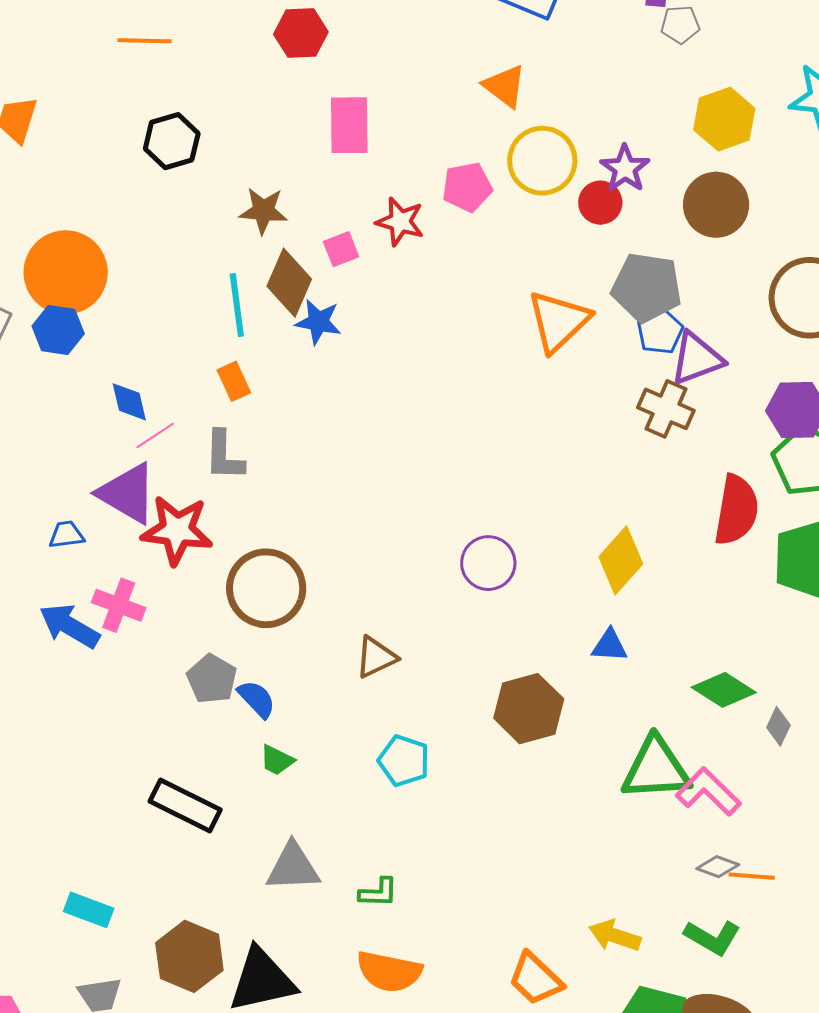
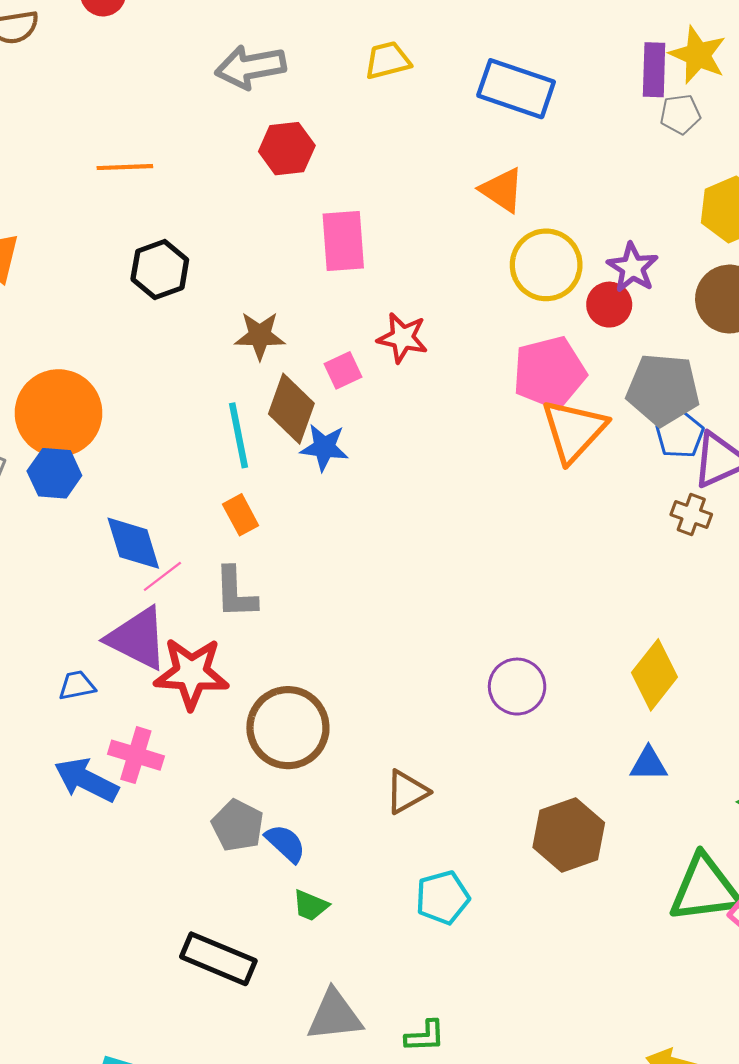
pink pentagon: (467, 187) -> (549, 373), moved, size x1.4
blue diamond: (129, 402) -> (133, 543), size x1.4
brown cross: (666, 409) -> (691, 514), size x0.7
cyan pentagon: (404, 761) -> (443, 898), turned -30

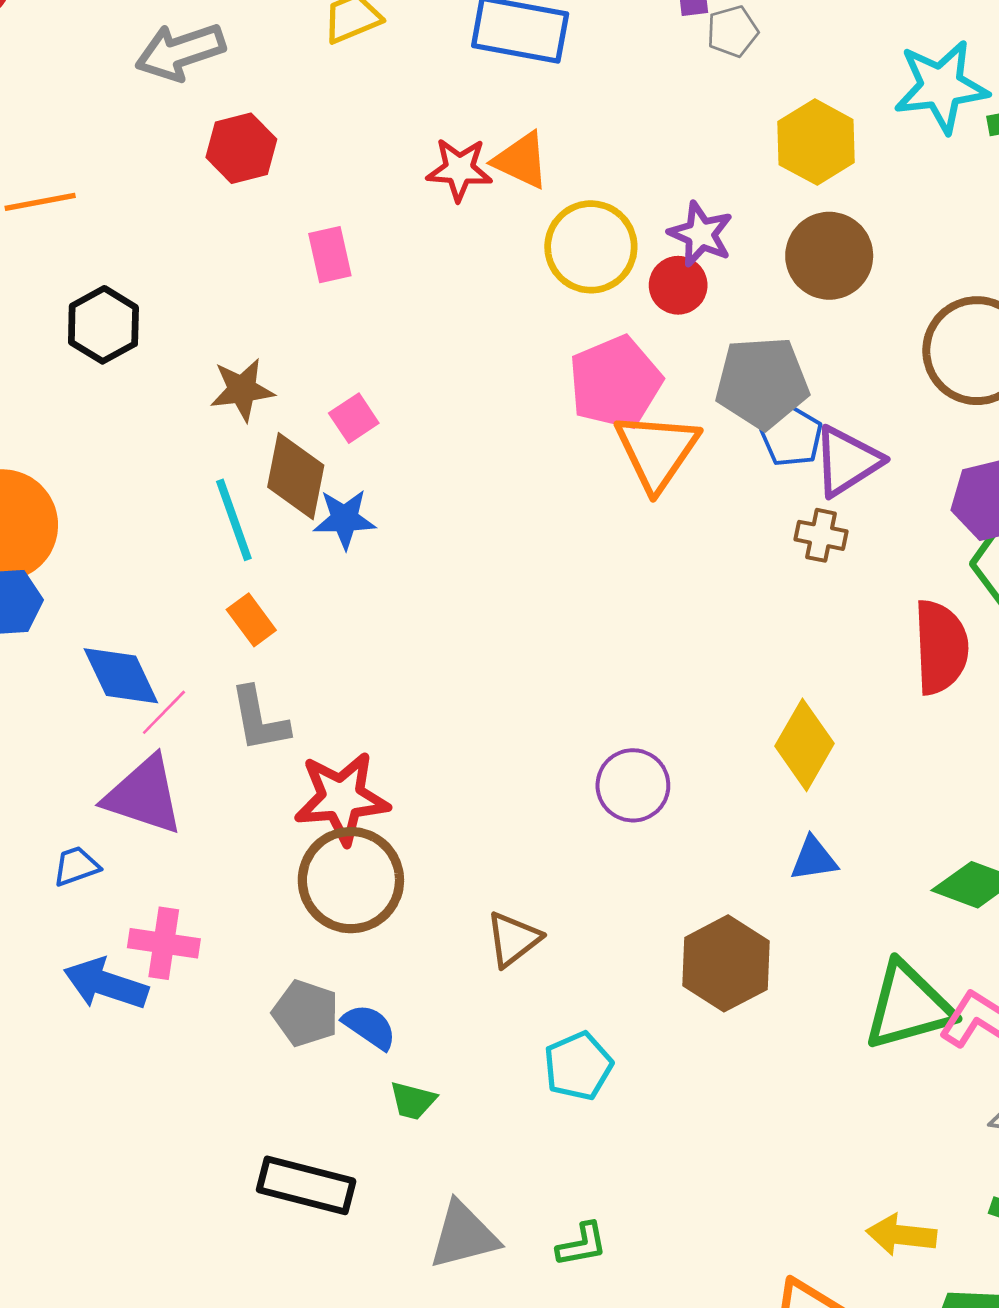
pink rectangle: (343, 241) -> (330, 255), size x0.7
red star: (403, 338) -> (459, 169), moved
red star: (191, 673) -> (342, 798), moved

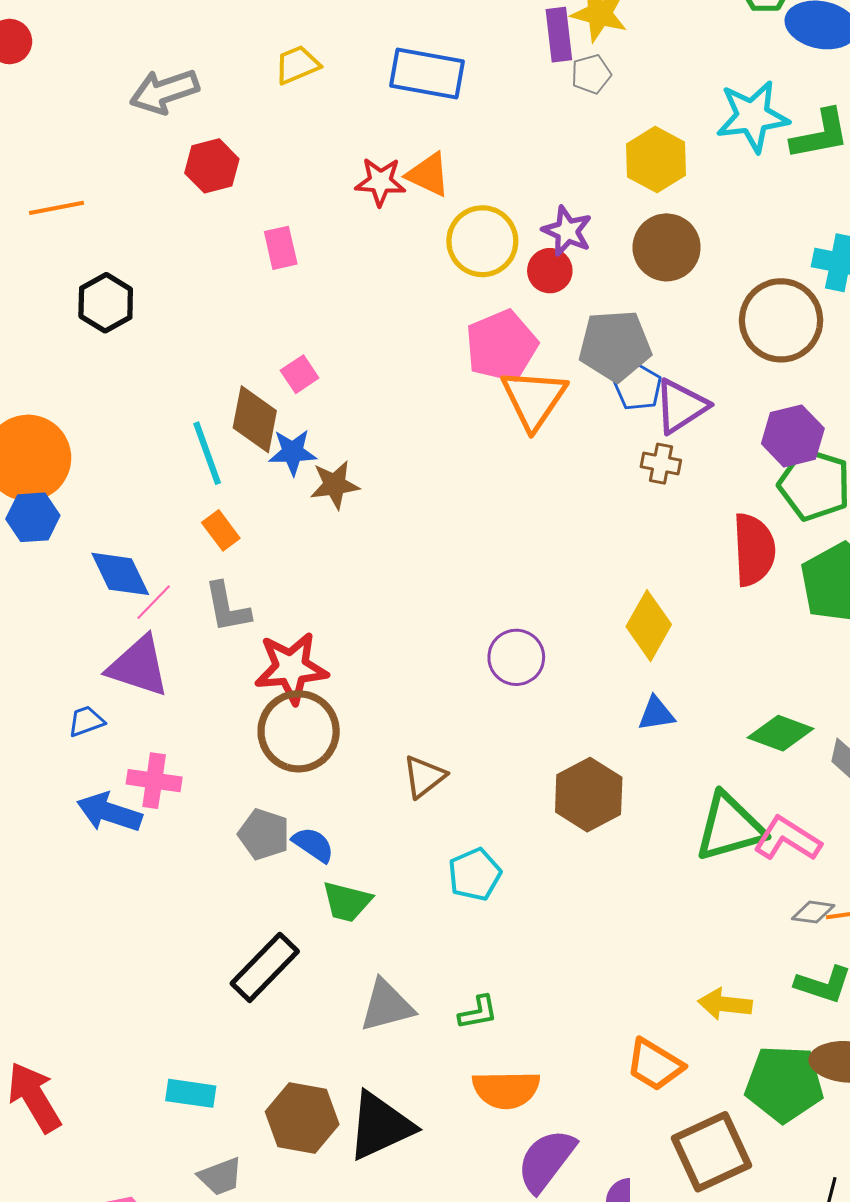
brown star: (242, 390) -> (335, 485), moved
green trapezoid: (413, 1101) -> (347, 902), size x1.4
black rectangle: (306, 1185) -> (265, 967), turned -60

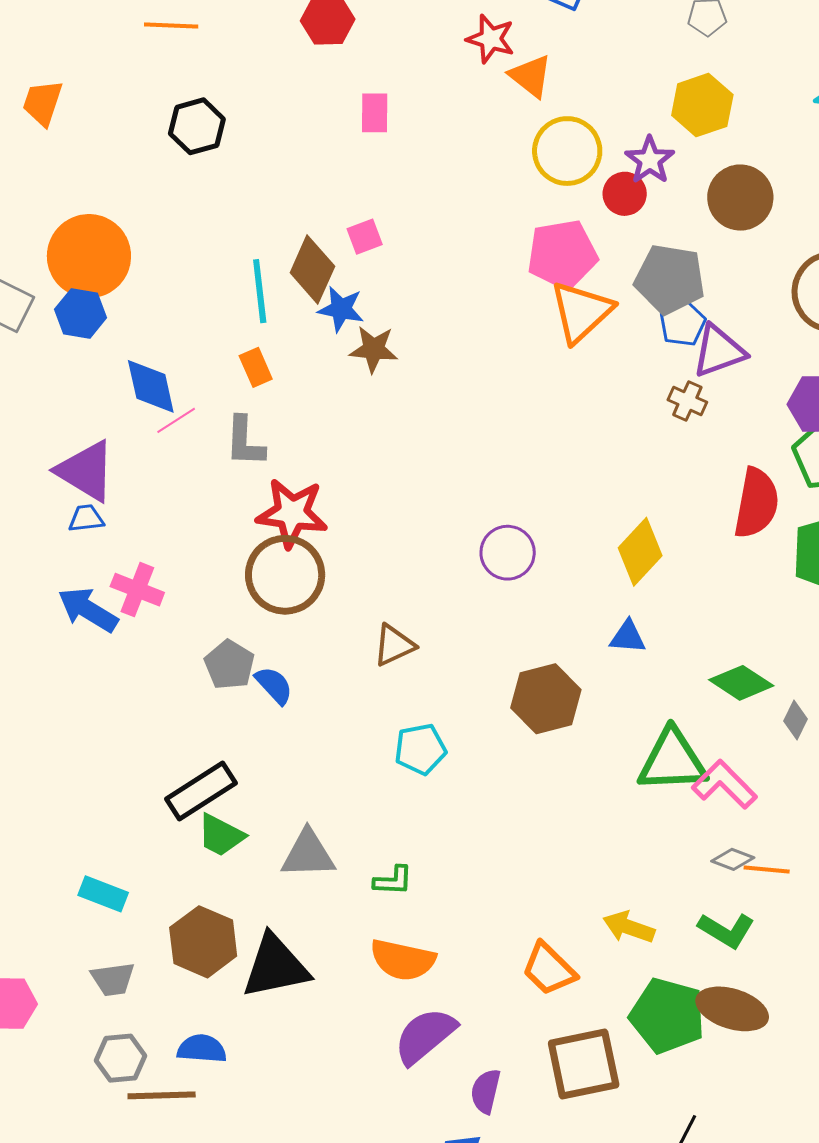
yellow hexagon: (656, 160) -> (702, 105), moved
red star: (380, 182) -> (491, 39), moved
purple triangle: (138, 666) -> (86, 471), moved
green trapezoid: (347, 902) -> (221, 835), moved

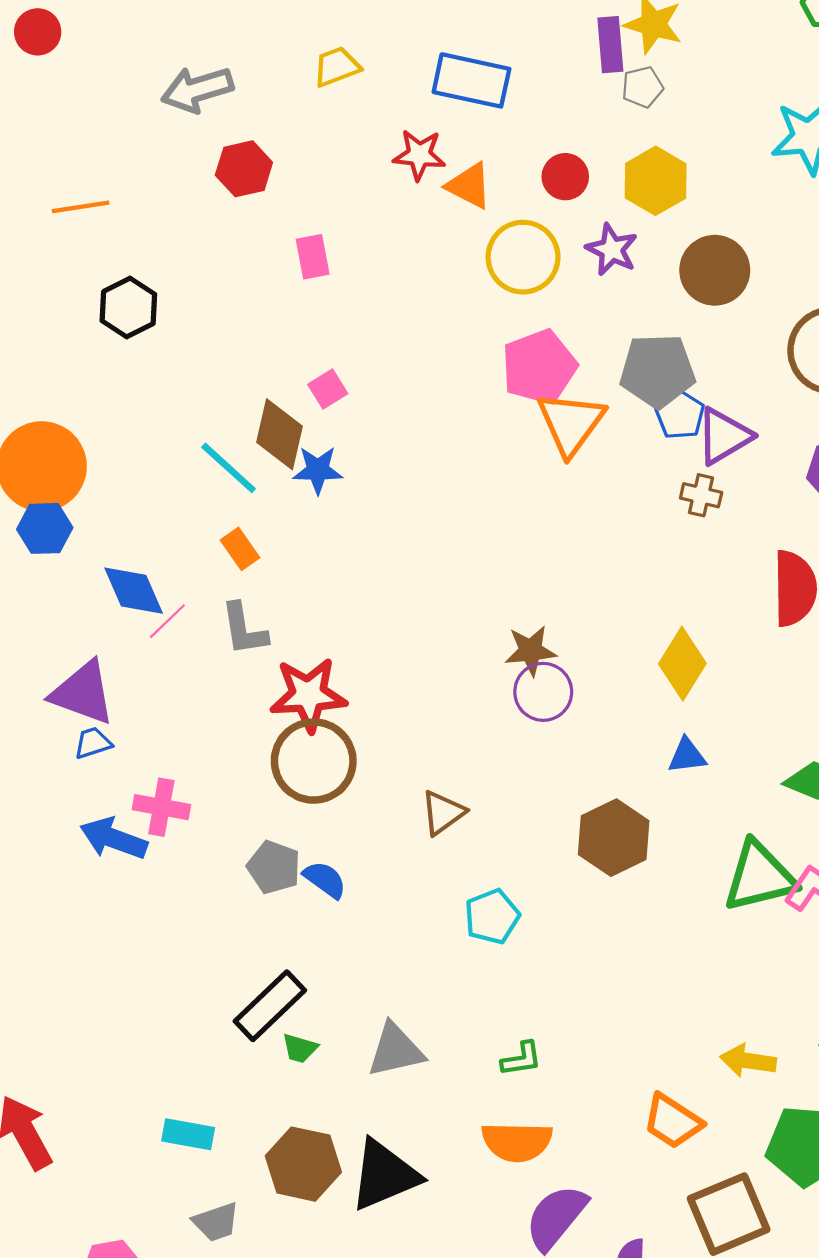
red circle: (625, 194) -> (565, 177), moved
cyan line: (260, 291) -> (229, 468), turned -30
brown star: (374, 349) -> (530, 651), moved
green trapezoid: (221, 835) -> (300, 1048), size x0.7
green L-shape: (393, 881) -> (521, 1059), moved

